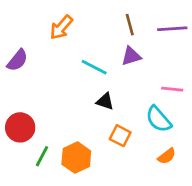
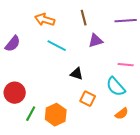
brown line: (130, 25) -> (84, 18), moved
orange arrow: (61, 27) -> (45, 20), turned 66
cyan line: (94, 67) -> (57, 46), moved

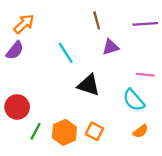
orange arrow: (45, 20) -> (24, 24), moved, turned 120
cyan line: (57, 46) -> (66, 53), turned 30
black triangle: (77, 74) -> (89, 85), size x1.5
orange square: (88, 99) -> (94, 131), moved

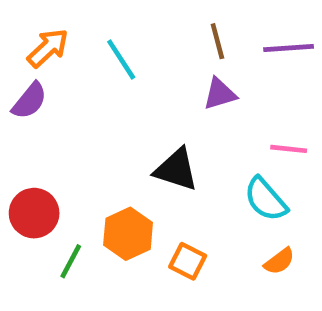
brown line: (97, 20) -> (217, 41), moved
cyan line: (66, 53) -> (121, 59), moved
orange hexagon: (64, 132) -> (128, 234), moved

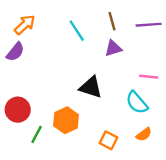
cyan line: (121, 59) -> (77, 31), moved
orange square: (188, 261) -> (109, 140), moved

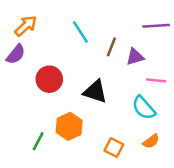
brown line: (112, 21) -> (111, 47), moved, turned 36
purple triangle: (113, 48) -> (135, 57), moved
red circle: (18, 110) -> (49, 79), moved

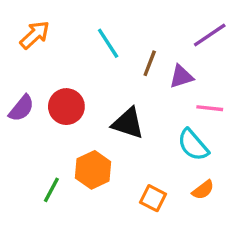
purple line: (156, 26) -> (210, 35), turned -30
purple semicircle: (16, 54) -> (21, 108), moved

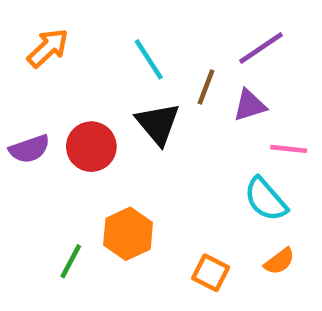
purple line: (210, 35) -> (261, 48), moved
purple semicircle: (21, 108) -> (29, 149), turned 32
black triangle: (128, 123) -> (158, 124), moved, turned 32

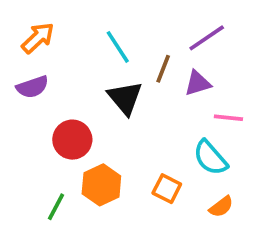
red circle: (91, 147) -> (72, 140), moved
purple semicircle: (29, 149) -> (32, 87), moved
orange square: (211, 273) -> (167, 189), moved

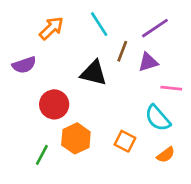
orange arrow: (38, 38) -> (51, 28), moved
cyan line: (118, 47) -> (99, 24), moved
black triangle: (125, 98) -> (94, 73), turned -36

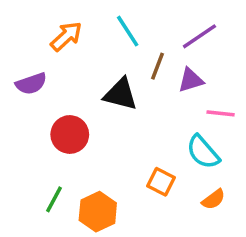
orange hexagon: (76, 138) -> (98, 212), moved

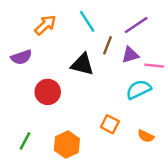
pink line: (221, 113) -> (154, 66), moved
cyan semicircle: (203, 152) -> (139, 90), moved, turned 105
green line: (54, 199) -> (25, 141), moved
orange semicircle: (214, 199) -> (146, 136), turned 63

